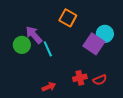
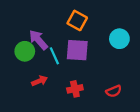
purple square: (94, 44) -> (77, 50), moved, turned -30
red cross: (80, 78) -> (75, 89), moved
red arrow: (49, 87) -> (40, 81), moved

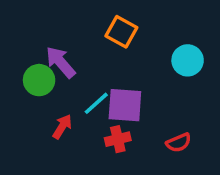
purple square: (77, 50) -> (125, 105), moved
cyan line: (54, 56) -> (96, 103), moved, turned 72
red arrow: (40, 81) -> (62, 127), turned -35

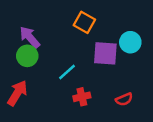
purple arrow: (60, 62) -> (30, 37), moved
purple square: (125, 105) -> (105, 53), moved
red arrow: (62, 127) -> (17, 93), moved, size x1.5

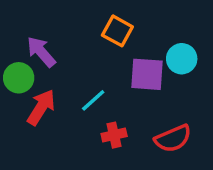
green circle: (27, 56) -> (19, 78), moved
red arrow: (17, 93) -> (41, 107), moved
red semicircle: (124, 99) -> (173, 139), size x1.5

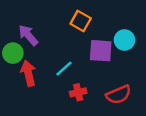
red arrow: (41, 107) -> (28, 73), turned -45

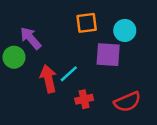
orange square: (81, 21) -> (87, 23), turned -36
cyan circle: (124, 40) -> (125, 30), moved
red arrow: (28, 73) -> (48, 79), moved

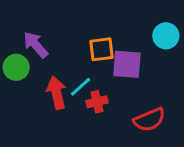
orange square: (87, 23) -> (101, 49), moved
cyan circle: (125, 30) -> (166, 36), moved
red cross: (84, 99) -> (97, 102), moved

